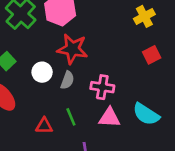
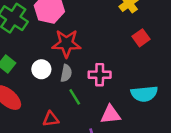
cyan semicircle: (146, 114) -> (144, 94), turned -30
green line: (71, 117) -> (75, 97), moved
pink triangle: (109, 118) -> (111, 115), moved

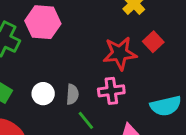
red star: (66, 43) -> (120, 53), moved

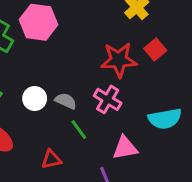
pink cross: (111, 91) -> (108, 99), turned 35
gray semicircle: (72, 94) -> (66, 101), turned -72

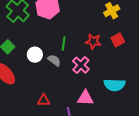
red star: (119, 60) -> (93, 42), size x0.7
green line: (79, 129) -> (64, 43), moved, turned 32
red triangle: (51, 159) -> (44, 100), moved

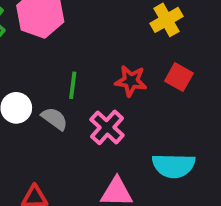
red square: (118, 40) -> (179, 77), turned -32

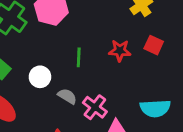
gray semicircle: (55, 119) -> (67, 96), moved
pink cross: (107, 127) -> (95, 107), moved

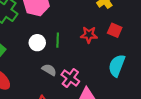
white circle: (40, 77) -> (37, 43), moved
cyan semicircle: (155, 108) -> (117, 66), moved, turned 115

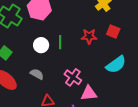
cyan semicircle: (117, 66) -> (116, 65), turned -145
gray semicircle: (49, 70) -> (37, 74), moved

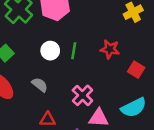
red square: (113, 32) -> (136, 70), moved
cyan semicircle: (116, 65) -> (134, 108), moved

